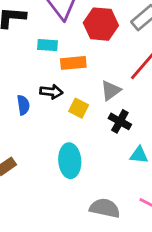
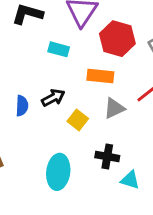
orange rectangle: (73, 63) -> (100, 76), moved
black arrow: (51, 92) -> (53, 98), turned -45
black cross: (120, 121) -> (107, 157), moved, turned -30

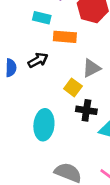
orange rectangle: (100, 76) -> (65, 37), moved
yellow square: (78, 120) -> (73, 87), moved

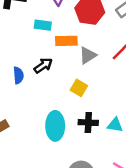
gray triangle: (91, 68) -> (88, 55), moved
black cross: (86, 110) -> (88, 123), moved

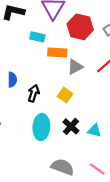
black arrow: (43, 65) -> (34, 93), moved, turned -42
black cross: (88, 123) -> (71, 126), turned 35

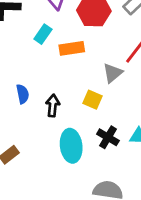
cyan rectangle: (37, 37) -> (43, 34), turned -56
gray triangle: (75, 67) -> (113, 73), moved

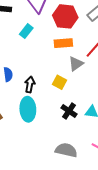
orange rectangle: (72, 48) -> (63, 43), moved
cyan ellipse: (71, 146) -> (28, 109), moved

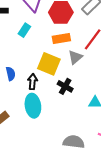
yellow square: (60, 82) -> (49, 64), moved, size x1.6
black cross: (69, 111) -> (65, 86), moved

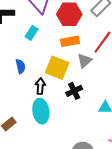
blue semicircle: (11, 74) -> (20, 66), moved
black cross: (65, 86) -> (74, 91), turned 35

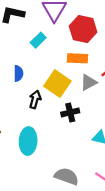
cyan ellipse: (41, 111) -> (28, 141), moved

